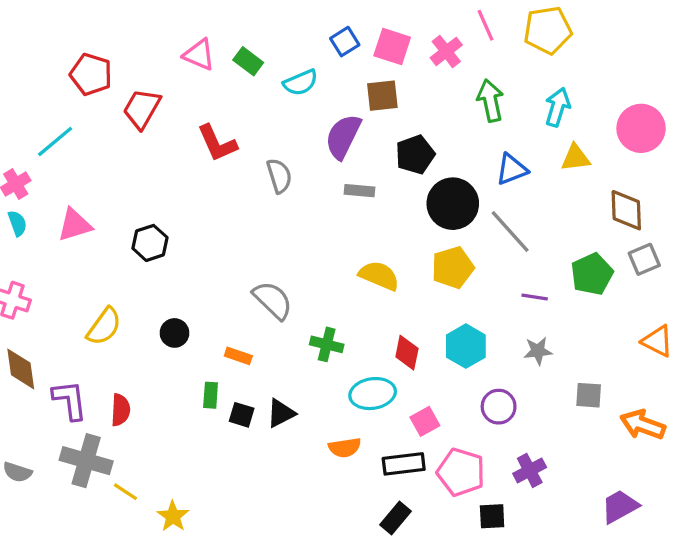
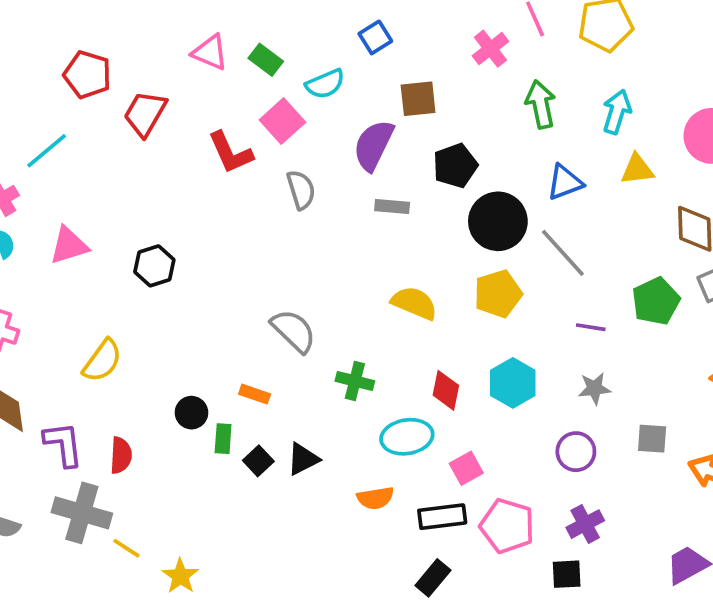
pink square: (392, 47) -> (282, 121), moved, turned 30
black circle: (174, 333) -> (191, 413), moved
purple circle: (499, 407) -> (576, 452), moved
black square: (242, 415) -> (258, 461), turned 30
black square: (492, 516) -> (567, 574), moved

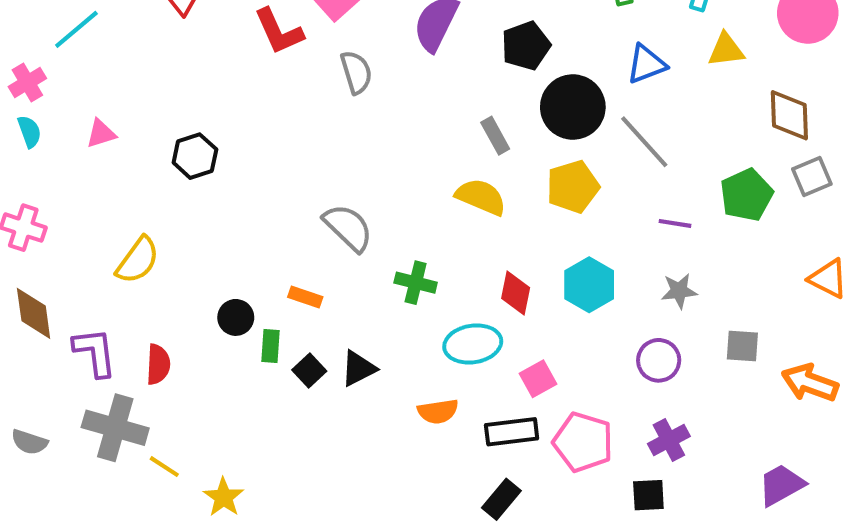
gray rectangle: (392, 206) -> (495, 136), moved, turned 56
pink triangle: (69, 245) -> (101, 134), size x0.7

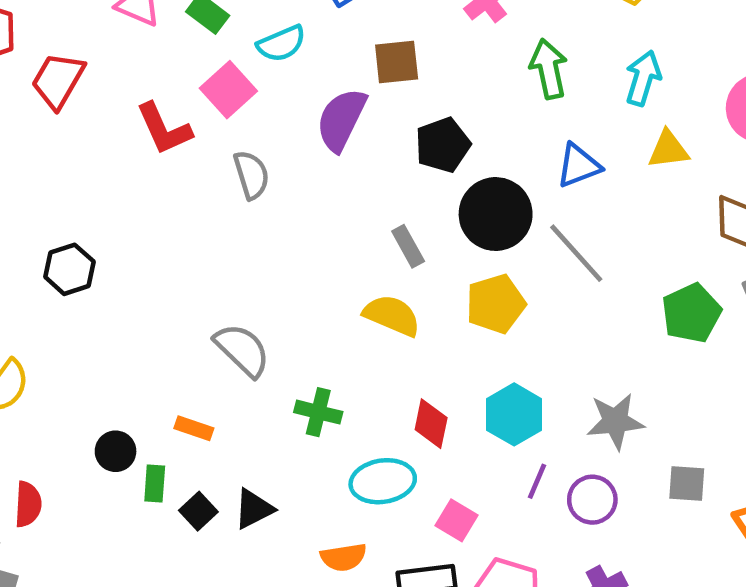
purple line: (675, 223) -> (537, 481), moved, turned -76
gray star: (679, 291) -> (615, 421), size x1.4
pink square: (538, 379) -> (456, 520), turned -30

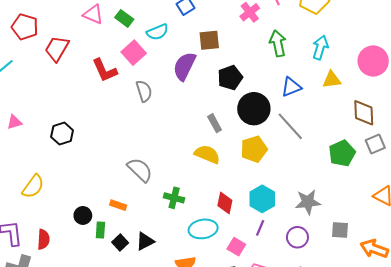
purple line: (537, 481) -> (260, 228), moved

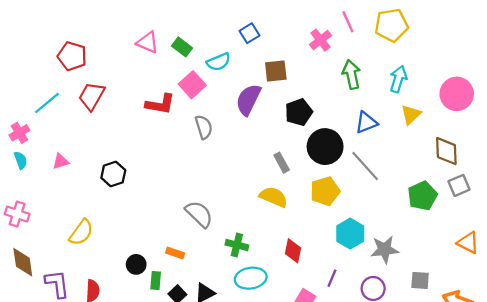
red trapezoid: (57, 49) -> (92, 96), moved
red L-shape: (105, 70) -> (160, 104), turned -56
yellow triangle: (332, 80) -> (411, 114), turned -36
cyan hexagon: (262, 199) -> (350, 234), moved
cyan ellipse: (203, 229) -> (251, 278), moved

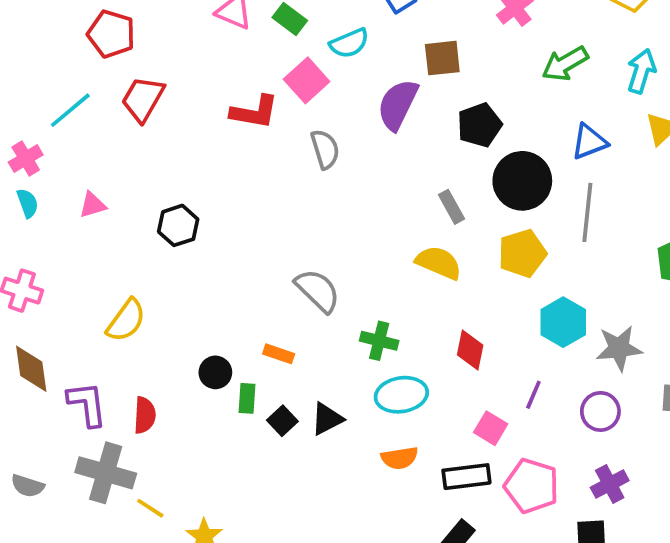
green arrow: (351, 74) -> (565, 64), turned -108
gray line: (365, 166) -> (587, 212), turned 48

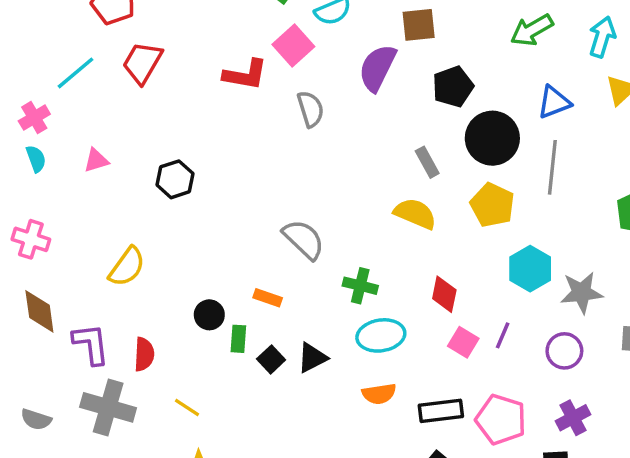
yellow pentagon: (522, 253) -> (492, 205), turned -30
pink square: (491, 428) -> (463, 342), moved
yellow line: (150, 508) -> (187, 407), moved

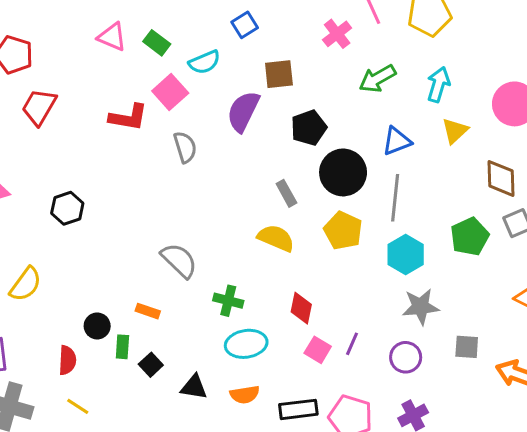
cyan hexagon: (530, 269) -> (406, 254), moved
red semicircle: (144, 354) -> (67, 360), moved
black triangle: (312, 358) -> (194, 387), moved, turned 36

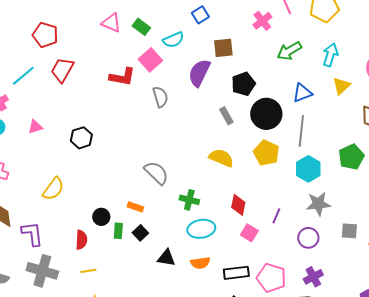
gray rectangle: (286, 193) -> (226, 116), moved
purple line: (352, 344) -> (276, 216), moved
black square: (151, 365) -> (140, 233), moved
yellow line: (78, 406) -> (88, 271), turned -42

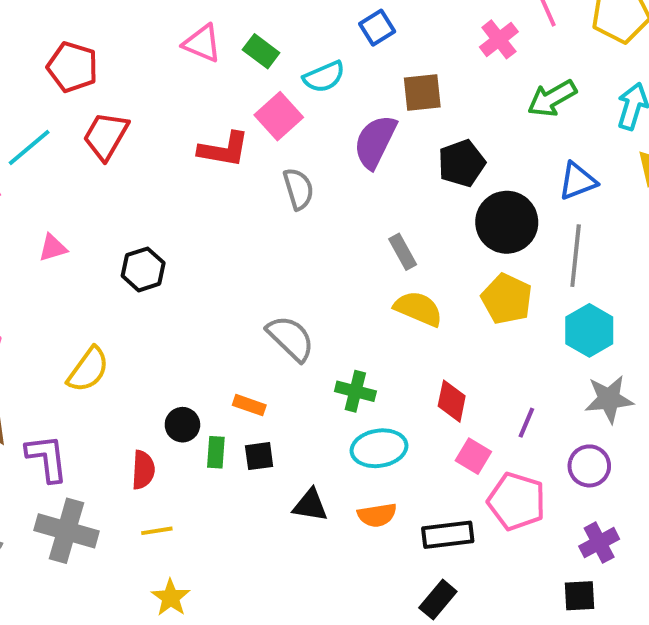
gray rectangle: (226, 116) -> (403, 252), moved
black square: (140, 233) -> (259, 456), turned 35
pink pentagon: (271, 278) -> (517, 501), moved

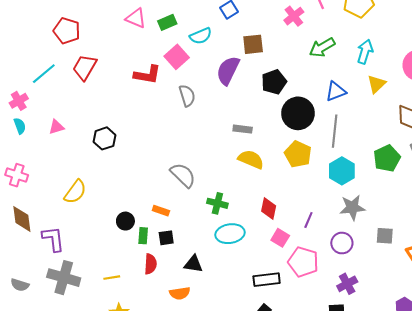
green rectangle: (261, 51) -> (167, 22), turned -60
gray rectangle: (403, 252) -> (243, 129), turned -54
red semicircle: (143, 470) -> (151, 264), moved
orange semicircle: (377, 515) -> (180, 293), moved

